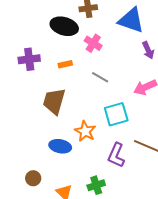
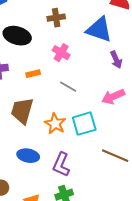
black ellipse: (64, 26) -> (17, 36), moved
orange star: (85, 131) -> (55, 124), moved
purple L-shape: (116, 155) -> (61, 165), moved

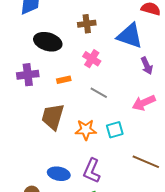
orange star: (55, 124) -> (86, 130), turned -30
cyan square: (84, 124) -> (115, 130), size x0.7
blue ellipse: (28, 156) -> (59, 174), moved

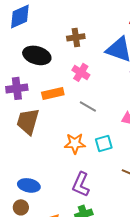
orange rectangle: (64, 80) -> (53, 93), size x1.5
brown trapezoid: (53, 117) -> (28, 121), moved
blue ellipse: (59, 174) -> (29, 185), moved

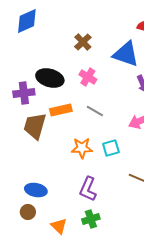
brown cross: (76, 37) -> (83, 42), turned -36
black ellipse: (37, 55) -> (50, 78), moved
orange rectangle: (53, 93) -> (61, 110), moved

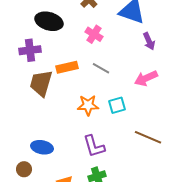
black ellipse: (50, 78) -> (49, 21), moved
purple L-shape: (88, 189) -> (94, 146), turned -40
brown circle: (28, 212) -> (24, 169), moved

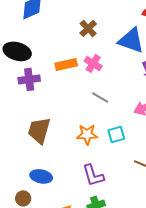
black ellipse: (49, 21) -> (17, 51), moved
orange rectangle: (67, 67) -> (66, 64), moved
brown trapezoid: (41, 83) -> (39, 130), moved

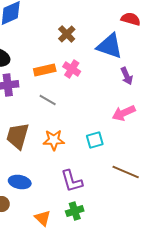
gray line: (100, 97) -> (48, 100), moved
orange star: (87, 134) -> (54, 140), moved

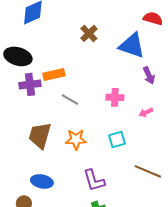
pink cross: (72, 69) -> (115, 97), moved, turned -30
orange rectangle: (45, 70) -> (54, 74), moved
pink arrow: (124, 113) -> (146, 112), size x0.6

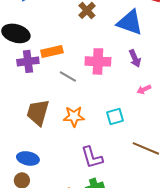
purple arrow: (149, 75) -> (135, 58), moved
pink cross: (115, 97) -> (98, 61), moved, size x1.4
blue ellipse: (42, 181) -> (28, 158), moved

